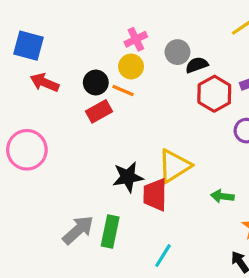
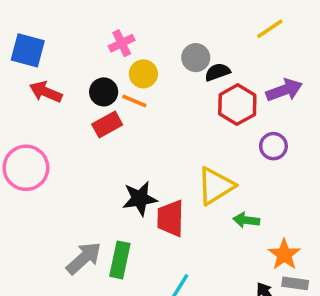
pink cross: (136, 39) -> (122, 43), moved
yellow triangle: (174, 166) -> (216, 186), moved

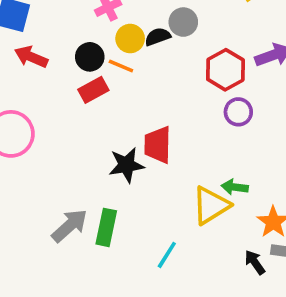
black semicircle: (217, 72) -> (158, 37), moved
purple circle: (273, 146) -> (238, 112), moved
yellow triangle: (216, 186) -> (211, 205), moved
red trapezoid: (170, 218) -> (158, 145), moved

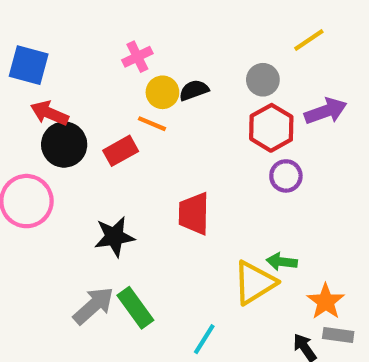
gray circle: (183, 22) -> (263, 80), moved
black circle: (90, 57) -> (64, 145), moved, size x1.4
black star: (126, 165) -> (114, 237), moved
green rectangle: (106, 227) -> (135, 308), turned -48

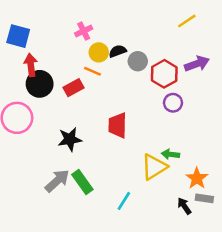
gray circle: (263, 80) -> (138, 61), moved
red arrow: (49, 113) -> (31, 65), turned 60

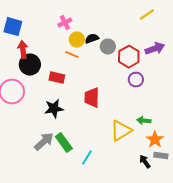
red rectangle: (74, 88) -> (57, 78), moved, turned 42
green arrow: (170, 154) -> (144, 121), moved
cyan line: (124, 201) -> (87, 158), moved

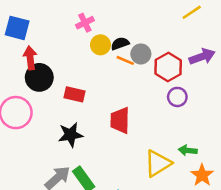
orange line: (72, 55) -> (125, 60), moved

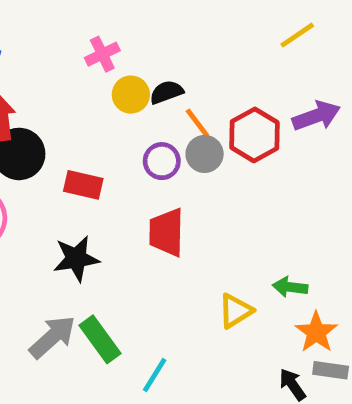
gray circle: (141, 54) -> (205, 154), moved
orange line: (125, 60) -> (197, 123), moved, turned 30
purple circle: (177, 97) -> (162, 161), moved
yellow triangle: (158, 163) -> (235, 311), size x0.7

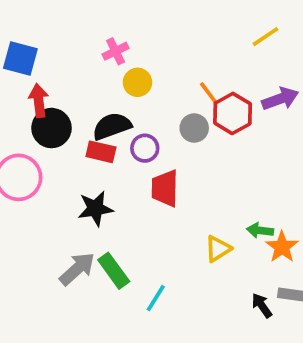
black semicircle: (166, 92) -> (112, 126), moved, size x1.5
orange line: (197, 123) -> (209, 93), moved
purple circle: (162, 161) -> (145, 148), moved
orange star: (316, 332) -> (282, 247), moved

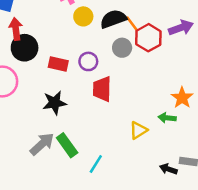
black semicircle: (112, 126) -> (113, 19), moved
orange star: (282, 247) -> (182, 98), moved
black arrow: (262, 305) -> (168, 169), turned -36

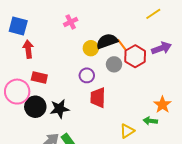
yellow circle: (83, 16) -> (91, 48), moved
black circle: (25, 48) -> (35, 107), moved
red rectangle: (58, 64) -> (39, 77), moved

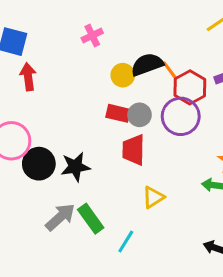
gray circle: (114, 64) -> (140, 115), moved
purple circle: (87, 75) -> (181, 116), moved, size x1.6
red rectangle: (39, 77) -> (118, 113), moved
yellow triangle: (127, 131) -> (153, 197), moved

